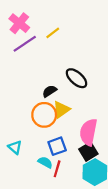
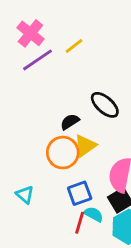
cyan semicircle: (45, 162) -> (94, 214), moved

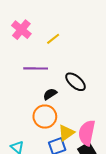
purple line: (38, 60) -> (36, 68), moved, turned 35
yellow triangle: (85, 146) -> (66, 133), moved

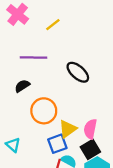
black semicircle: (50, 94) -> (22, 86), moved
pink semicircle: (87, 133) -> (90, 129), size x0.7

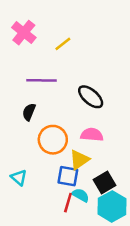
black semicircle: (22, 86) -> (29, 112), turned -35
pink semicircle: (90, 129) -> (92, 135), moved, turned 84
blue square: (57, 144) -> (68, 176), turned 30

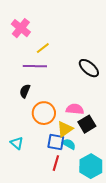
yellow line: (63, 44) -> (43, 48), moved
black ellipse: (91, 97) -> (89, 68), moved
black square: (104, 182) -> (87, 124), moved
cyan semicircle: (81, 195) -> (69, 144), moved

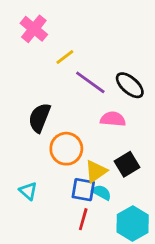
purple line: (35, 66) -> (90, 82), moved, turned 35
black semicircle: (25, 91) -> (39, 118), size x1.5
pink semicircle: (75, 109) -> (113, 119), moved

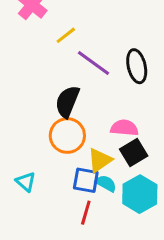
black ellipse: (130, 85) -> (137, 66), turned 36
black semicircle: (39, 118) -> (67, 102), moved
pink semicircle: (113, 119) -> (124, 128), moved
cyan hexagon: (133, 223) -> (140, 194), moved

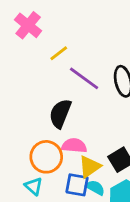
pink semicircle: (124, 128) -> (74, 146), moved
orange circle: (67, 136) -> (46, 157), moved
cyan triangle: (26, 182) -> (34, 186), moved

